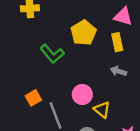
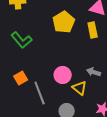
green L-shape: (52, 54) -> (22, 40), moved
gray arrow: (118, 71) -> (94, 72), moved

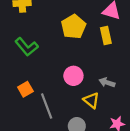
pink circle: (63, 75) -> (73, 76), moved

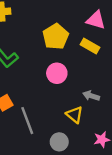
yellow rectangle: (106, 36) -> (90, 46), turned -48
pink circle: (73, 76) -> (57, 73), moved

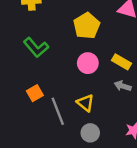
yellow rectangle: (90, 46) -> (121, 62), moved
yellow triangle: (75, 115) -> (85, 103), moved

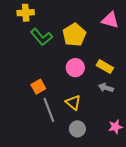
green L-shape: (36, 47) -> (41, 37), moved
orange square: (35, 93) -> (38, 87), moved

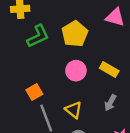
green L-shape: (41, 37) -> (38, 36), turned -75
gray arrow: (106, 88) -> (110, 103), moved, turned -80

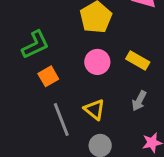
green L-shape: (38, 36) -> (35, 45), moved
orange square: (34, 92) -> (48, 76), moved

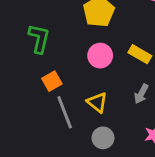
green L-shape: (35, 45) -> (39, 39), turned -52
orange square: (48, 76) -> (52, 81), moved

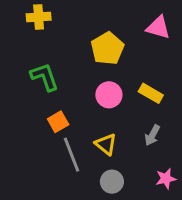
green L-shape: (39, 39) -> (45, 77), turned -32

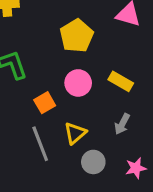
orange square: (58, 122) -> (45, 103), moved
yellow triangle: (106, 144) -> (75, 133), turned 40
gray circle: (112, 182) -> (93, 162), moved

